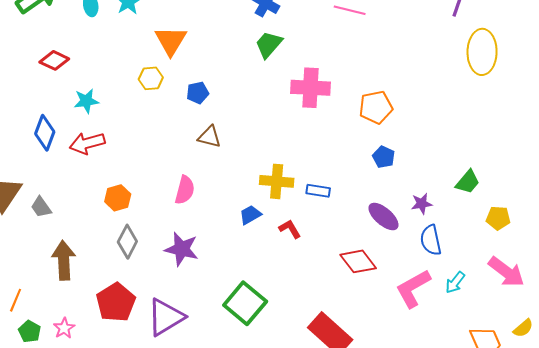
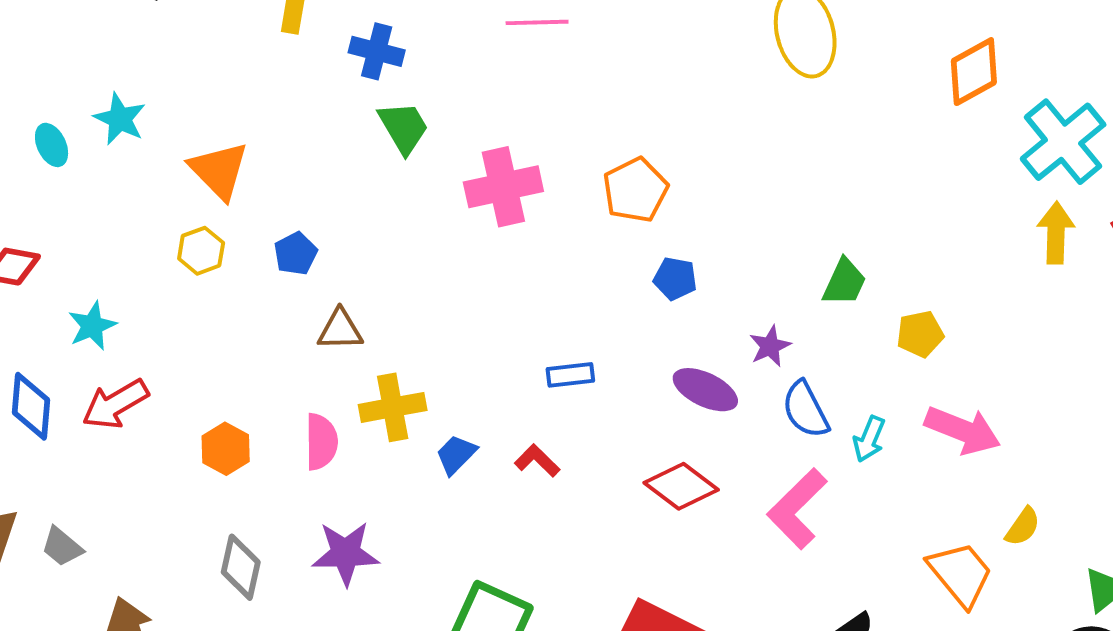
green trapezoid: (269, 44) -> (404, 127), turned 124
yellow cross: (277, 181) -> (393, 407), moved
orange hexagon: (118, 198) -> (226, 449), moved
cyan arrow: (455, 282) -> (869, 439), moved

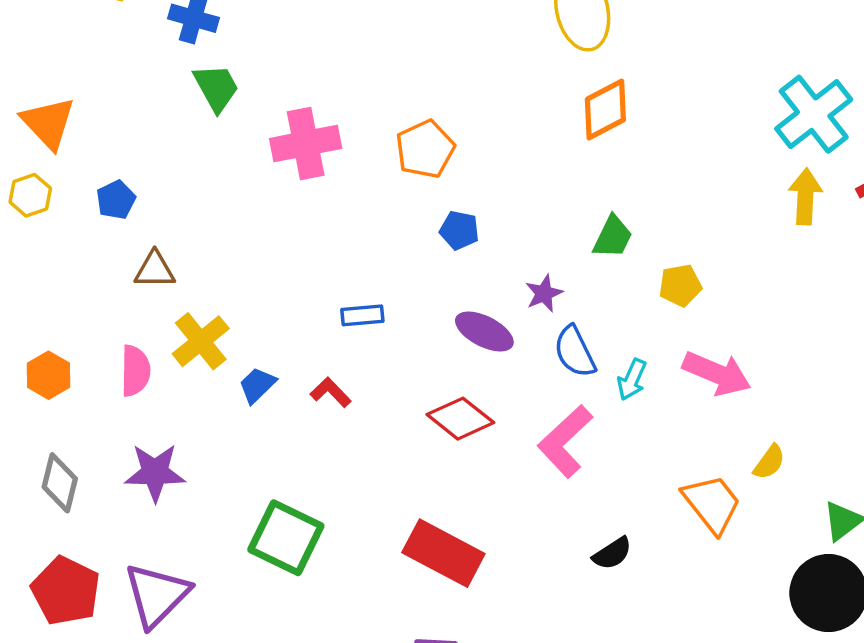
orange diamond: (974, 72) -> (605, 110), moved
yellow cross: (393, 407) -> (201, 341), turned -30

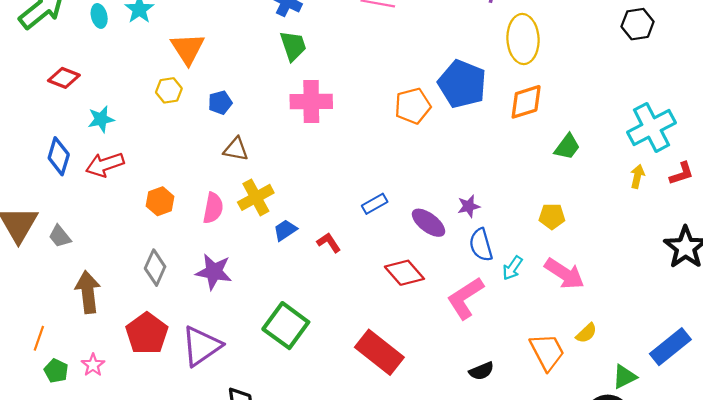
pink cross: (306, 143) -> (311, 101), moved
yellow arrow: (805, 197) -> (637, 176), size x0.7
blue pentagon: (459, 230) -> (462, 84), moved, size x2.0
green trapezoid: (613, 237) -> (567, 147), moved
blue rectangle: (362, 315) -> (375, 204), moved, turned -35

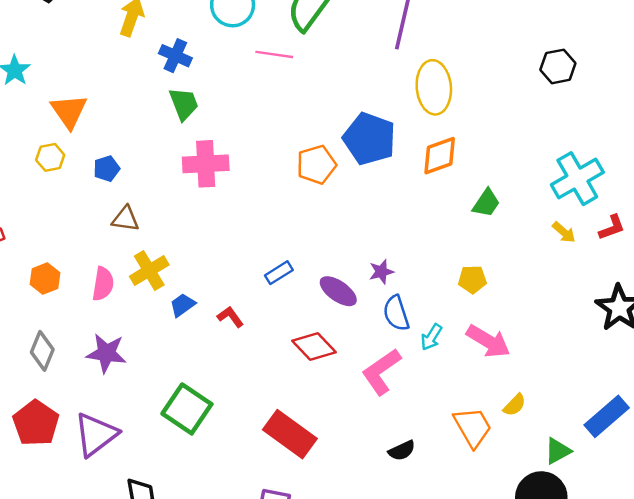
yellow arrow: (637, 176) -> (564, 232), turned 120

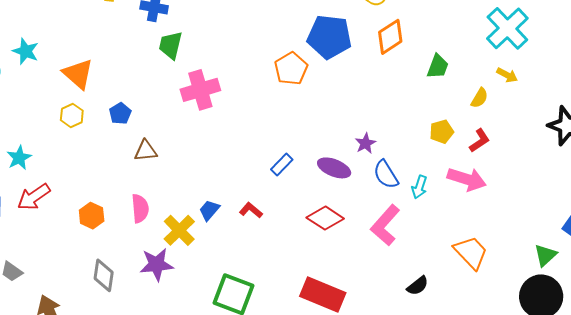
green trapezoid: (184, 104) -> (171, 45), turned -132
red L-shape: (612, 227) -> (480, 141), moved
yellow cross: (149, 271) -> (179, 230), moved
yellow semicircle: (515, 405) -> (480, 98), moved

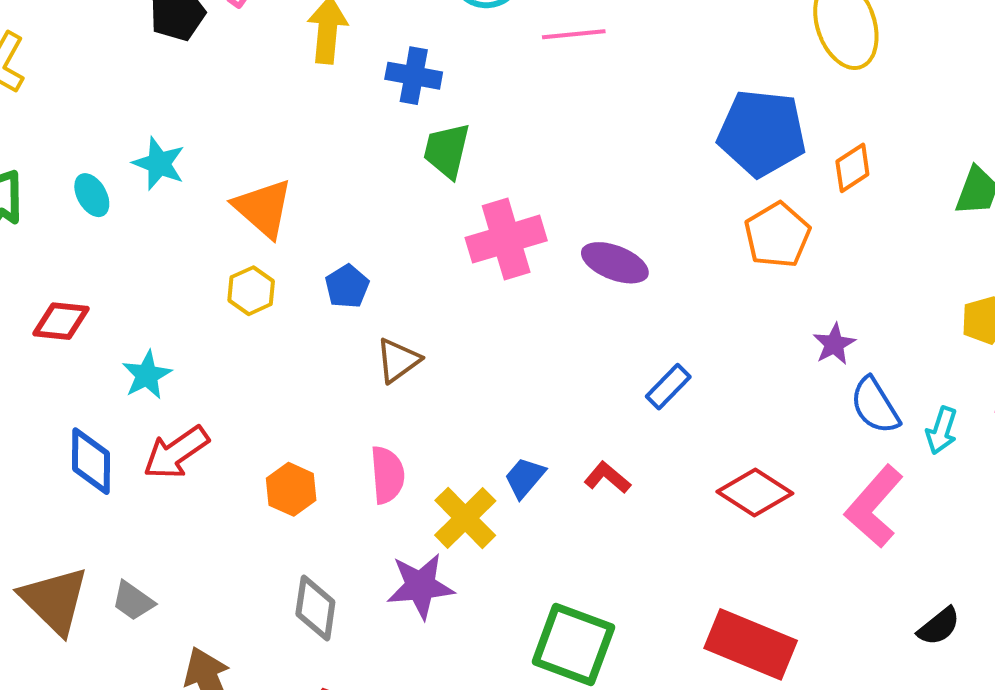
orange diamond: (390, 37) -> (852, 168), moved, size x0.7
orange pentagon: (291, 69) -> (777, 235), moved
brown triangle: (146, 151) -> (398, 360), turned -30
purple ellipse: (334, 168) -> (615, 263), moved

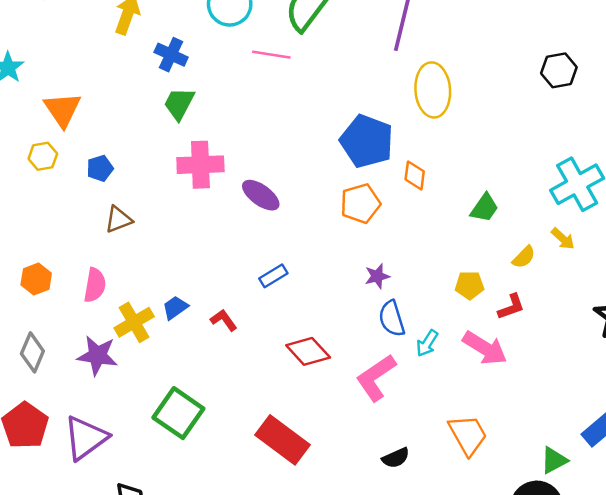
orange diamond: (852, 168) -> (415, 175), turned -64

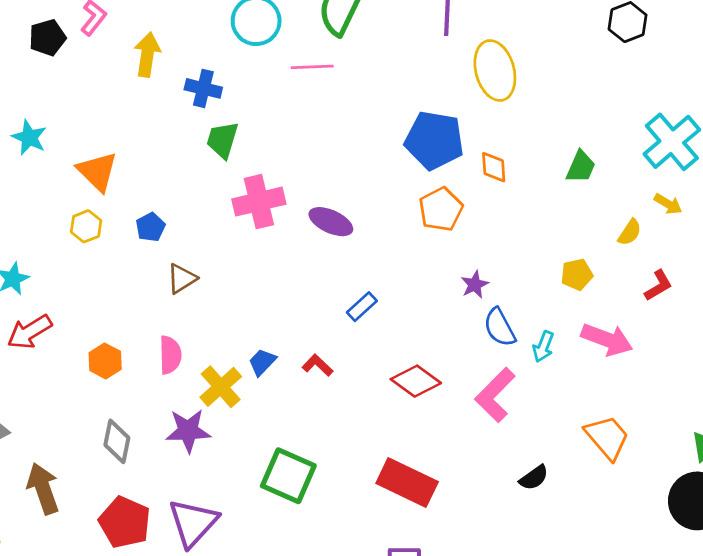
green trapezoid: (484, 208) -> (581, 167), moved
red L-shape: (511, 307) -> (658, 285), moved

